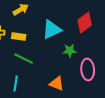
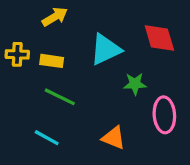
red diamond: (85, 23) -> (159, 38), turned -70
cyan line: (16, 84) -> (47, 138), turned -70

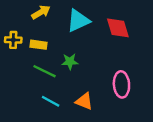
cyan triangle: (106, 49) -> (78, 21), moved
green star: (135, 84) -> (70, 62), moved
cyan line: (47, 138) -> (51, 101), moved

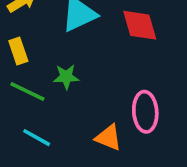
yellow rectangle: (38, 45) -> (18, 51), turned 63
orange triangle: (84, 101) -> (108, 138), moved

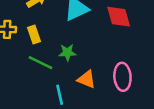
cyan line: (37, 138) -> (60, 95), moved, turned 48
orange triangle: (108, 138) -> (87, 79), moved

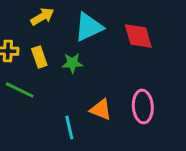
green star: (67, 52) -> (72, 63), moved
green line: (40, 63) -> (20, 90), moved

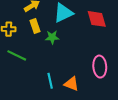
yellow rectangle: (39, 57) -> (35, 26), moved
orange triangle: (101, 110) -> (71, 84), moved

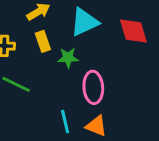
pink ellipse: (100, 67) -> (93, 87), moved

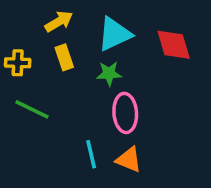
green star: (68, 58) -> (109, 74), moved

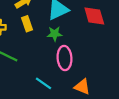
cyan line: (91, 154) -> (44, 83), turned -42
orange triangle: (129, 160) -> (82, 87), moved

